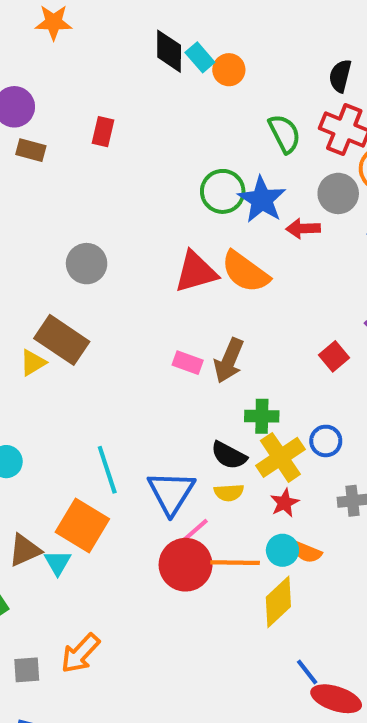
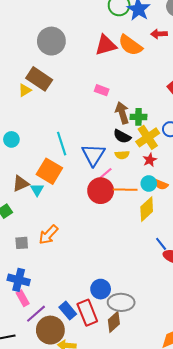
red arrow: (303, 229) -> (159, 34), moved
gray circle: (87, 264) -> (51, 41), size x1.4
brown arrow: (229, 361) -> (122, 113), moved, turned 140

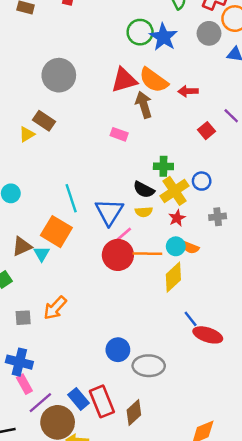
red arrow: (159, 34) -> (188, 91), moved
brown rectangle: (39, 79) -> (44, 121), size x0.7
brown arrow: (122, 113) -> (144, 105), moved
blue circle: (101, 289) -> (118, 350), moved
gray ellipse: (121, 302) -> (149, 366), moved

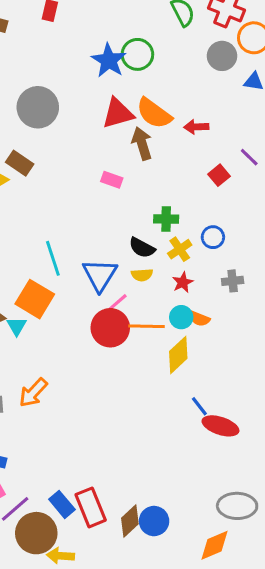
blue star: (163, 37) -> (109, 60), moved
yellow cross: (175, 191) -> (180, 249), size x0.7
blue circle: (118, 350) -> (154, 521), moved
gray ellipse: (149, 366) -> (237, 506), moved

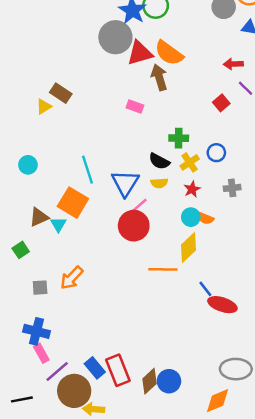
gray circle: (38, 107) -> (115, 37), moved
red arrow: (196, 127) -> (233, 64), moved
orange line: (146, 326) -> (163, 269), moved

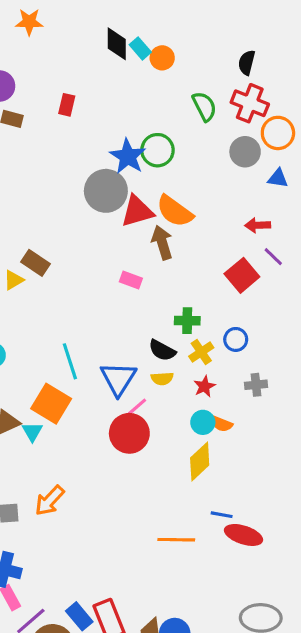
red square: (221, 103) -> (242, 275), size x1.5
orange line: (163, 269) -> (176, 540), moved
blue line: (205, 289) -> (222, 515), turned -42

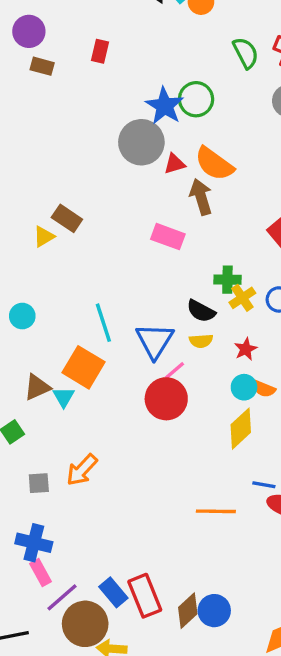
red triangle: (137, 211) -> (175, 164), size x0.6
pink rectangle: (131, 280) -> (168, 237), size x1.4
yellow cross: (201, 352) -> (242, 298), moved

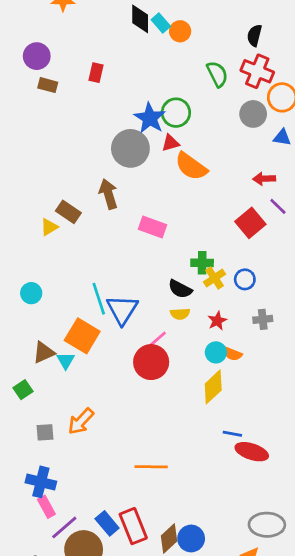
red triangle: (175, 164) -> (170, 143), moved
brown arrow: (201, 197) -> (108, 194), moved
blue triangle: (155, 341) -> (122, 310), moved
orange line: (216, 511) -> (151, 467), moved

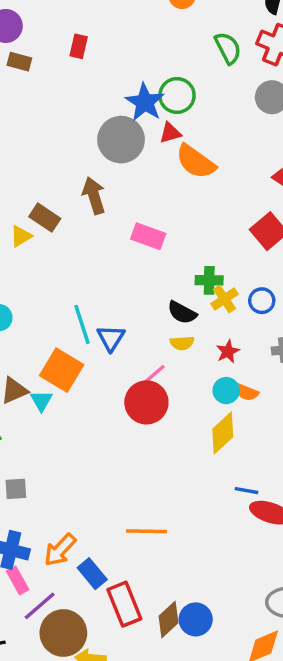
blue triangle: (122, 310) -> (111, 338), size x0.7
orange arrow: (81, 421) -> (60, 550), moved
blue rectangle: (107, 523) -> (92, 574), moved

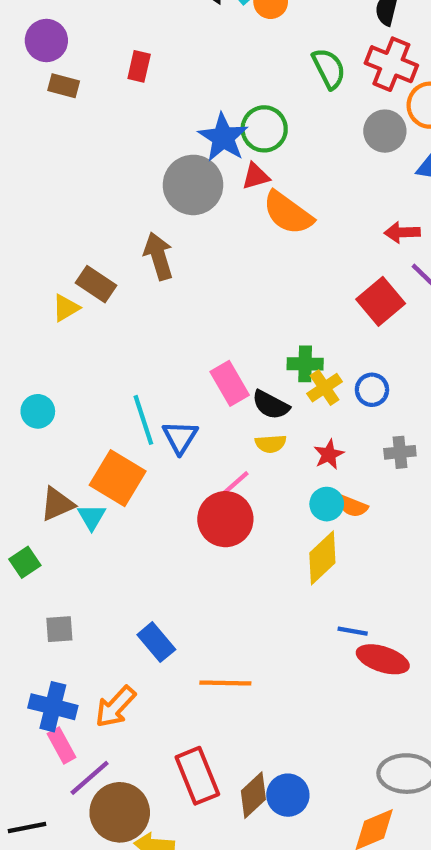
pink rectangle: (148, 236) -> (230, 383), moved, turned 40
blue rectangle: (92, 574) -> (156, 642), moved

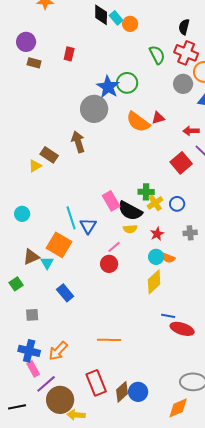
red triangle: (256, 176) -> (158, 118), moved
black semicircle: (271, 405) -> (130, 211), size x1.4
red circle: (225, 519) -> (109, 264), size x0.7
blue rectangle: (156, 642) -> (65, 293), moved

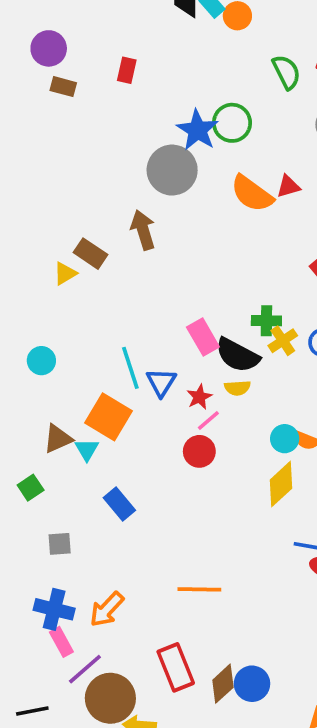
red star: (157, 234) -> (199, 397), moved

